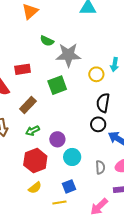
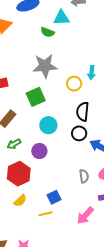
green semicircle: (47, 41) -> (47, 32), moved
cyan circle: (72, 157) -> (48, 125), moved

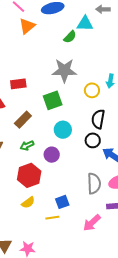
green semicircle: (47, 32) -> (70, 37), turned -72
gray semicircle: (84, 176) -> (94, 183), size x1.5

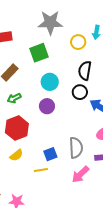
purple circle: (52, 155) -> (47, 106), moved
gray semicircle: (94, 183) -> (76, 148), moved

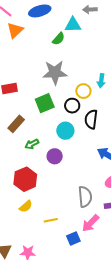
cyan circle: (50, 82) -> (65, 131), moved
black circle: (80, 92) -> (72, 106), moved
green arrow: (14, 98) -> (32, 144), moved
blue square: (50, 154) -> (73, 239), moved

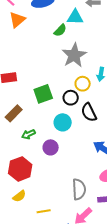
gray star: (55, 73) -> (74, 55), moved, turned -30
black semicircle: (91, 119) -> (89, 112), turned -36

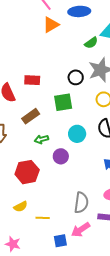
black circle: (71, 98) -> (76, 77), moved
yellow semicircle: (19, 196) -> (21, 207), moved

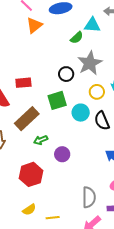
brown rectangle: (31, 116) -> (27, 119), size x1.4
cyan circle: (77, 134) -> (81, 113), moved

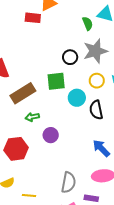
green semicircle: (77, 38) -> (88, 24), turned -80
red rectangle: (23, 83) -> (33, 18), moved

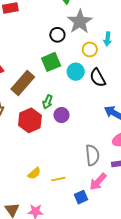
green arrow: (32, 117) -> (48, 102), moved, turned -40
red hexagon: (16, 149) -> (30, 120), moved

